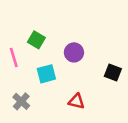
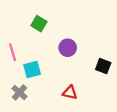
green square: (36, 40) -> (39, 24), moved
cyan square: (46, 74) -> (32, 70), moved

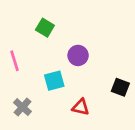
black square: (103, 66) -> (120, 87), moved
cyan square: (32, 70) -> (54, 81), moved

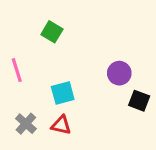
purple circle: (78, 55) -> (119, 73), moved
red triangle: (81, 107) -> (61, 125), moved

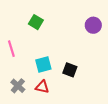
purple circle: (119, 73) -> (93, 25), moved
black square: (139, 101) -> (70, 70), moved

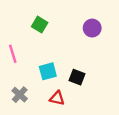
purple circle: (93, 25) -> (92, 28), moved
red triangle: (42, 87) -> (57, 98), moved

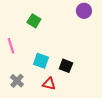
purple circle: (92, 28) -> (84, 11), moved
cyan square: (48, 71) -> (41, 61), turned 35

